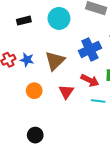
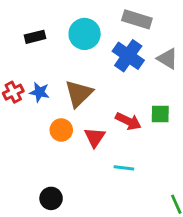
blue cross: (90, 49) -> (128, 56), moved, turned -30
orange circle: (34, 91) -> (61, 130), moved
cyan line: (98, 101) -> (124, 168), moved

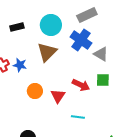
gray rectangle: (137, 19) -> (87, 15), turned -42
gray triangle: (167, 59) -> (101, 54), moved
brown triangle: (79, 94) -> (47, 52), moved

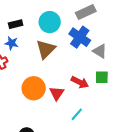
blue star: (20, 65) -> (12, 43), moved
orange circle: (35, 91) -> (34, 88), size x1.5
cyan line: (78, 117) -> (77, 114), turned -56

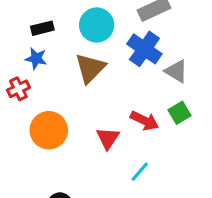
green square: (102, 77) -> (180, 113), turned -32
orange circle: (34, 88) -> (49, 130), moved

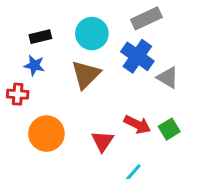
red cross: (18, 89) -> (18, 94), turned 30
green square: (180, 113) -> (169, 129), moved

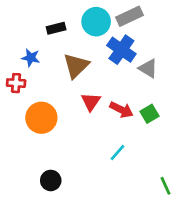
cyan circle: (92, 34) -> (96, 22), moved
black rectangle: (40, 37) -> (56, 28), moved
red triangle: (103, 141) -> (91, 102), moved

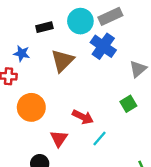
gray triangle: (148, 68) -> (138, 69), moved, turned 48
red triangle: (91, 102) -> (59, 139), moved
red arrow: (121, 110) -> (83, 117), moved

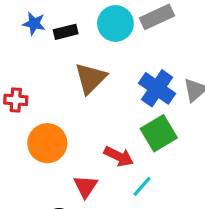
blue cross: (103, 46) -> (157, 88), moved
blue star: (22, 53) -> (34, 23), moved
green square: (128, 104) -> (159, 133), moved, size x1.5

